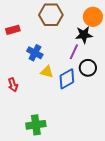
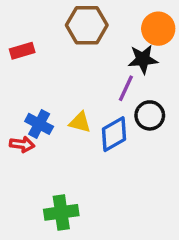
blue cross: (35, 53) -> (39, 124), moved
red arrow: (13, 85) -> (22, 144), turned -64

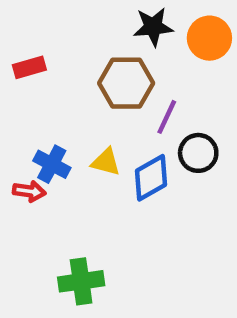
brown hexagon: (87, 25) -> (126, 83), moved
black star: (143, 59) -> (153, 27), moved

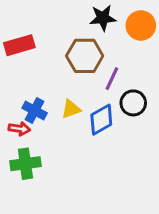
red rectangle: (29, 67) -> (19, 45), size x1.4
yellow triangle: (106, 162) -> (71, 109), turned -35
green cross: (81, 281) -> (25, 164), moved

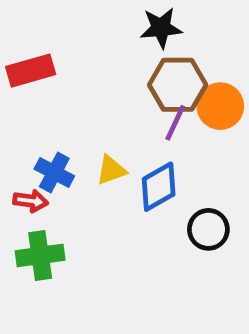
orange circle: (141, 25) -> (220, 106), moved
brown hexagon: (85, 56) -> (178, 85), moved
black circle: (133, 103) -> (208, 229), moved

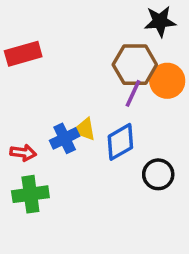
black star: (161, 28) -> (160, 21), moved
yellow triangle: (111, 170) -> (84, 129), turned 40
blue cross: (54, 172) -> (65, 138), moved, turned 36

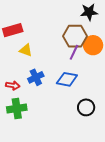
yellow triangle: (84, 129) -> (26, 50), moved
blue diamond: (120, 142) -> (67, 79), turned 40
black circle: (158, 174) -> (86, 107), moved

